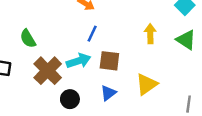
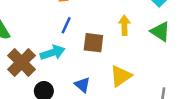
brown square: (109, 61) -> (93, 43), moved
blue triangle: (108, 93) -> (82, 85), turned -42

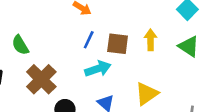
brown square: (93, 43) -> (118, 44), moved
cyan arrow: (53, 53) -> (98, 69), moved

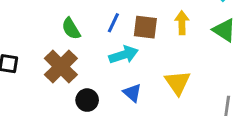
green semicircle: (20, 45) -> (71, 29), moved
yellow triangle: (147, 94) -> (178, 83), turned -30

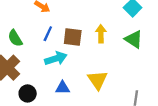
blue triangle: (132, 93) -> (63, 88), turned -42

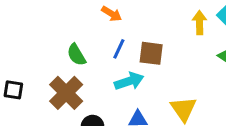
yellow arrow: (101, 34) -> (199, 23), moved

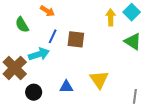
green semicircle: (76, 55) -> (22, 25), moved
cyan arrow: (129, 81) -> (39, 54), moved

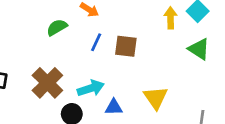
green semicircle: (22, 25) -> (57, 27), turned 91
cyan arrow: (39, 54) -> (91, 88), moved

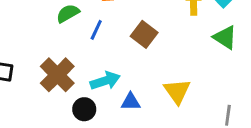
blue line: (96, 42) -> (96, 30), moved
brown square: (126, 46) -> (144, 34), turned 30

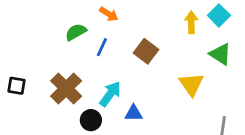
cyan arrow: (105, 81) -> (110, 94), turned -36
yellow triangle: (177, 91) -> (191, 84), moved

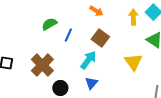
orange arrow: (109, 14) -> (96, 11), moved
cyan arrow: (110, 94) -> (88, 60), moved
blue triangle: (134, 113) -> (91, 83), turned -48

